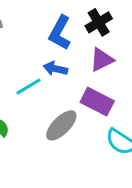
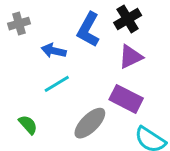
blue arrow: (55, 69) -> (54, 51), moved

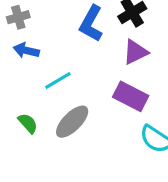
blue arrow: (54, 51) -> (26, 50), moved
gray ellipse: (90, 123) -> (72, 122), moved

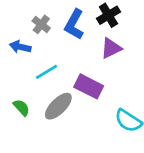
gray cross: (18, 17) -> (41, 24), moved, turned -36
purple rectangle: (131, 96) -> (89, 86), moved

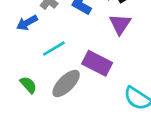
blue arrow: (20, 47) -> (27, 23), turned -42
purple triangle: (111, 48) -> (120, 24), turned -30

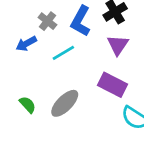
cyan line: (54, 48) -> (63, 53), moved
purple rectangle: (97, 63) -> (112, 85), moved

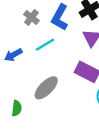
blue arrow: (26, 44) -> (13, 55), moved
green semicircle: (28, 105) -> (17, 108), moved, turned 49

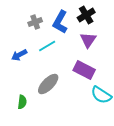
gray cross: (31, 17) -> (35, 22), turned 32

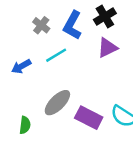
gray cross: (35, 22) -> (41, 25), turned -32
purple triangle: (88, 40) -> (107, 48), turned 30
purple rectangle: (84, 70) -> (89, 118), moved

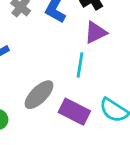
cyan line: (56, 55) -> (80, 65), moved, turned -50

